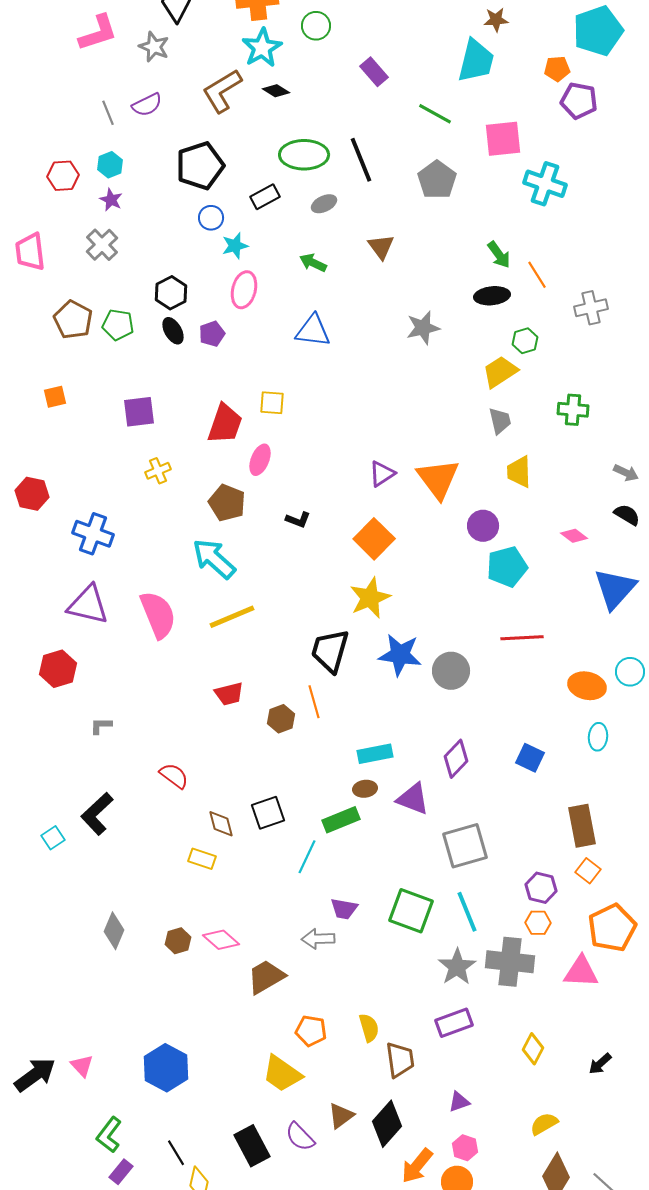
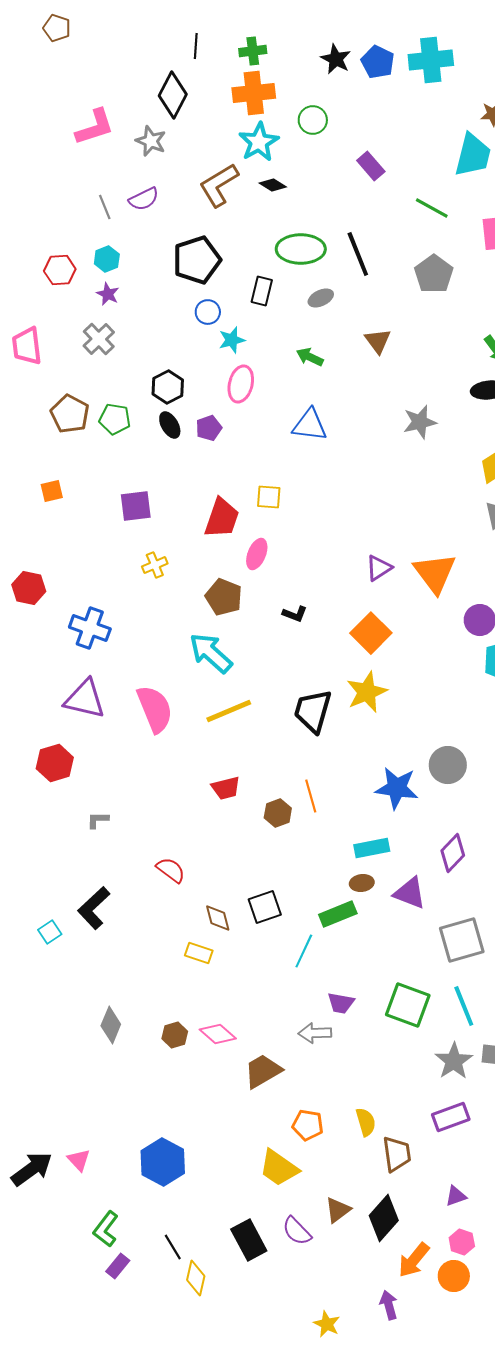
black rectangle: (265, 197) -> (262, 291), turned -48
black trapezoid: (330, 651) -> (313, 711), moved
blue star: (400, 655) -> (397, 788), moved

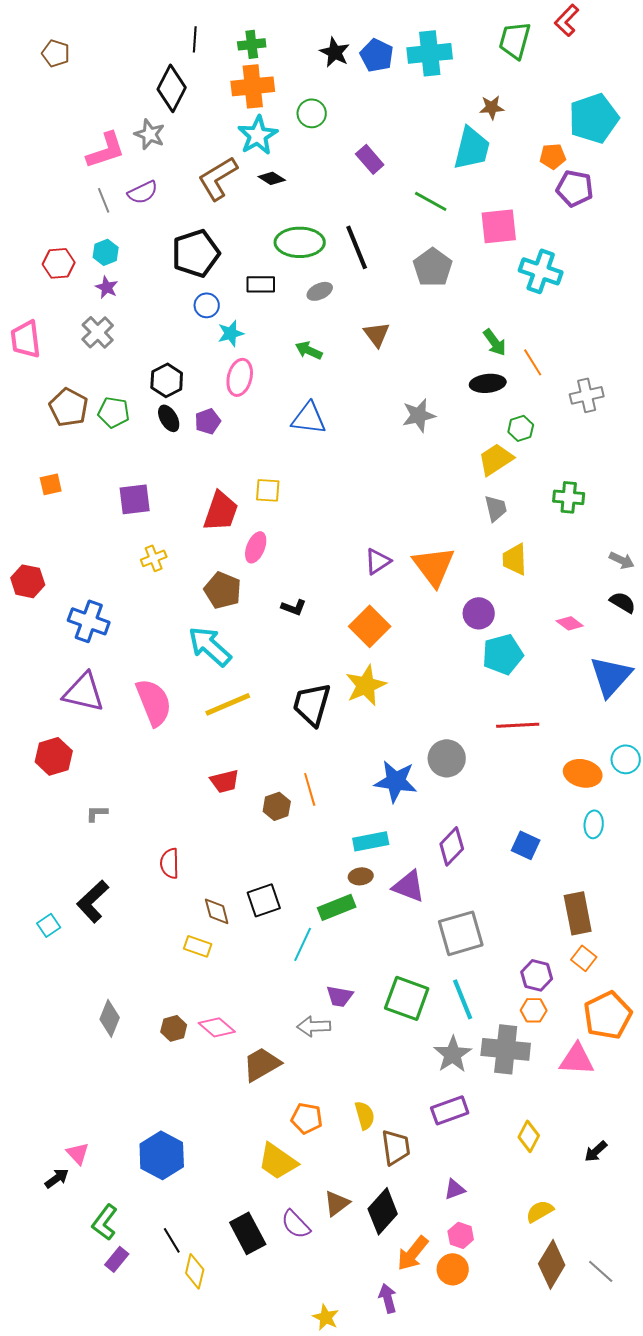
brown pentagon: (57, 28) -> (56, 53), moved
pink L-shape: (95, 127) -> (106, 150), moved
black rectangle: (262, 291) -> (261, 284), turned 76
red semicircle: (171, 870) -> (170, 863), turned -128
black arrow: (32, 1169) -> (57, 1178), moved, size x0.6

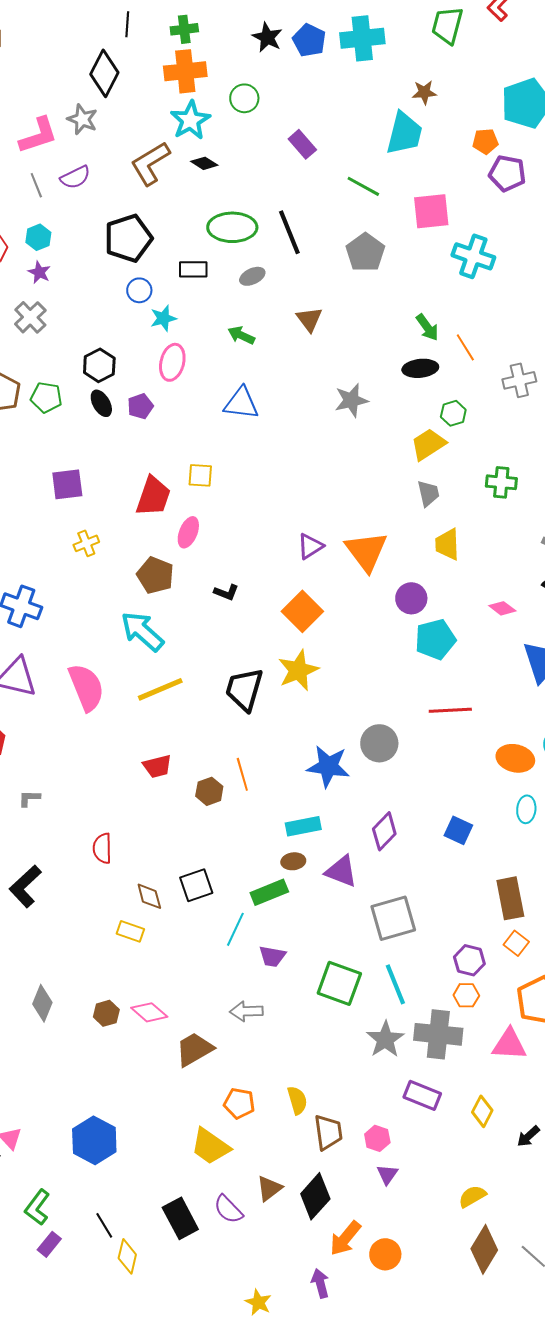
purple trapezoid: (340, 996) -> (272, 956), moved
purple rectangle: (450, 1110) -> (422, 1095), moved, turned 42
yellow diamond: (529, 1136) -> (482, 1111), moved
purple triangle: (455, 1189) -> (387, 1174), turned -35
pink hexagon: (461, 1235) -> (377, 1138), moved

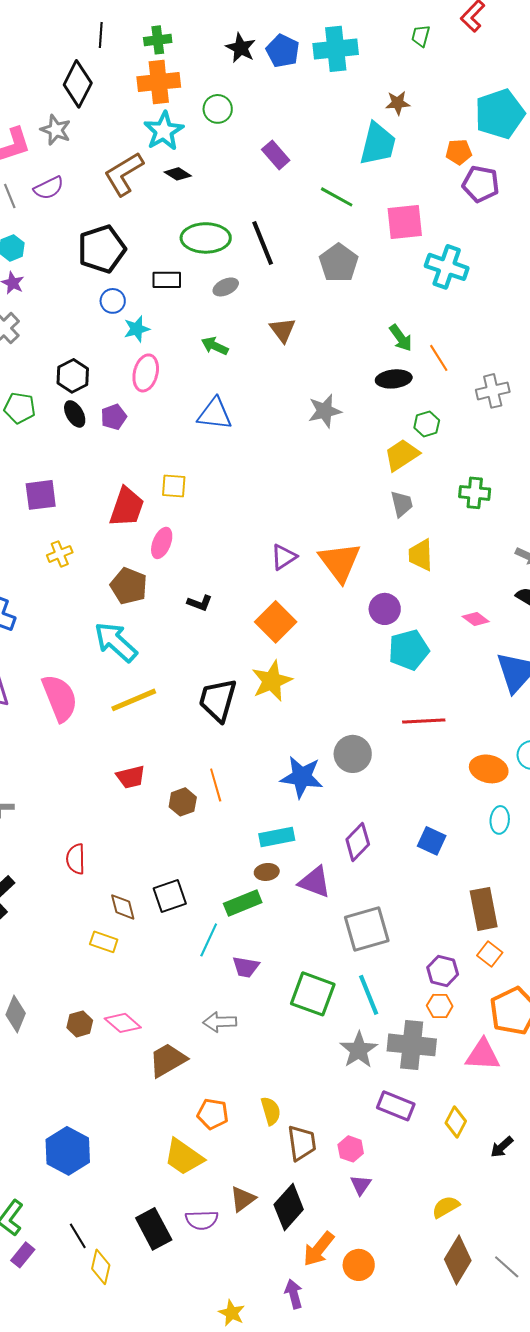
green trapezoid: (447, 25) -> (421, 36), size x0.6
purple semicircle: (228, 1209) -> (202, 1220), turned -48

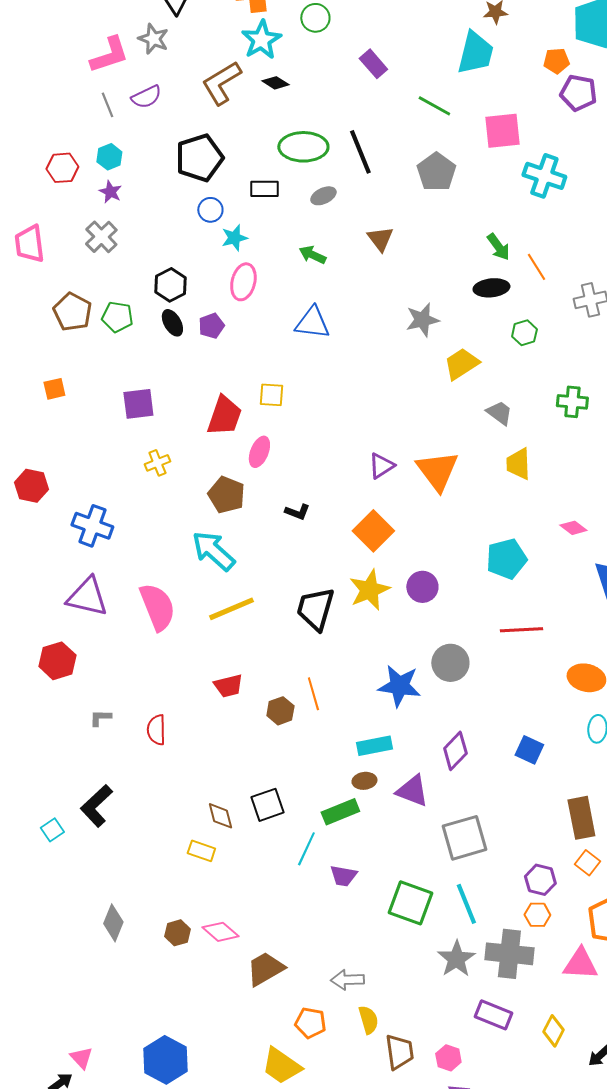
yellow trapezoid: (402, 455) -> (461, 364), moved
gray trapezoid: (402, 504) -> (499, 413), turned -40
purple circle: (385, 609) -> (422, 587), moved
red semicircle: (76, 859) -> (156, 730), moved
gray arrow: (220, 1022) -> (347, 980), moved

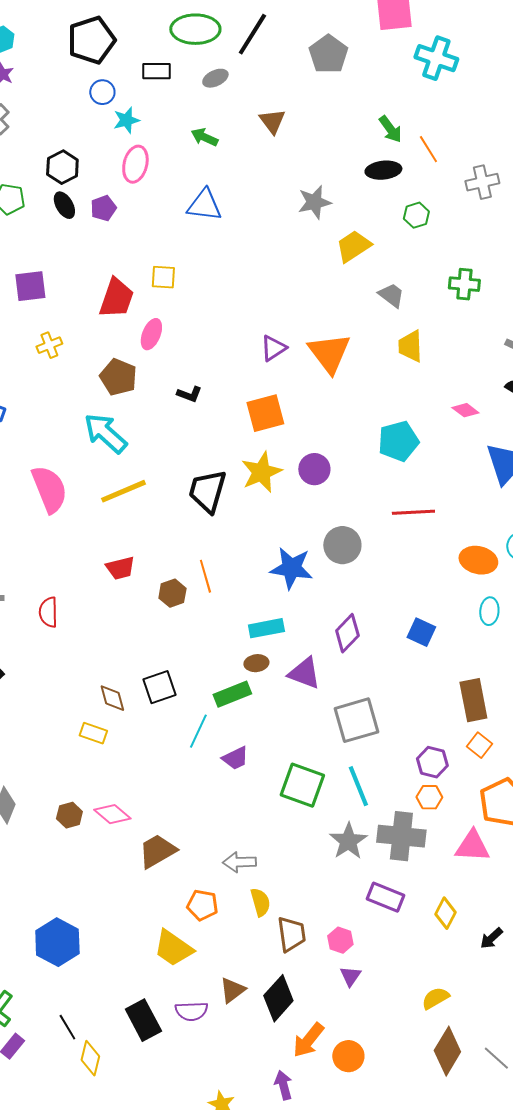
black line: (360, 152) -> (252, 34), turned 54
orange square: (373, 531) -> (265, 413), turned 30
purple trapezoid: (343, 876) -> (235, 758), turned -36

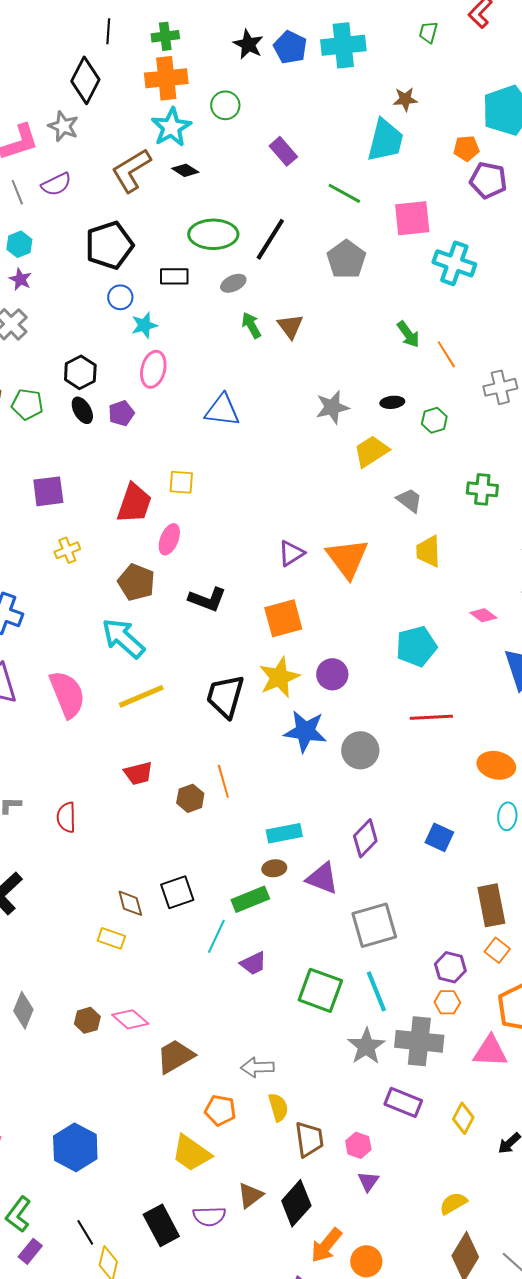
green arrow: (204, 137) -> (251, 325), moved, turned 36
black ellipse: (383, 170) -> (392, 402), moved, size x0.7
black L-shape: (189, 394) -> (207, 599), size x1.5
blue star: (291, 568) -> (305, 731), moved

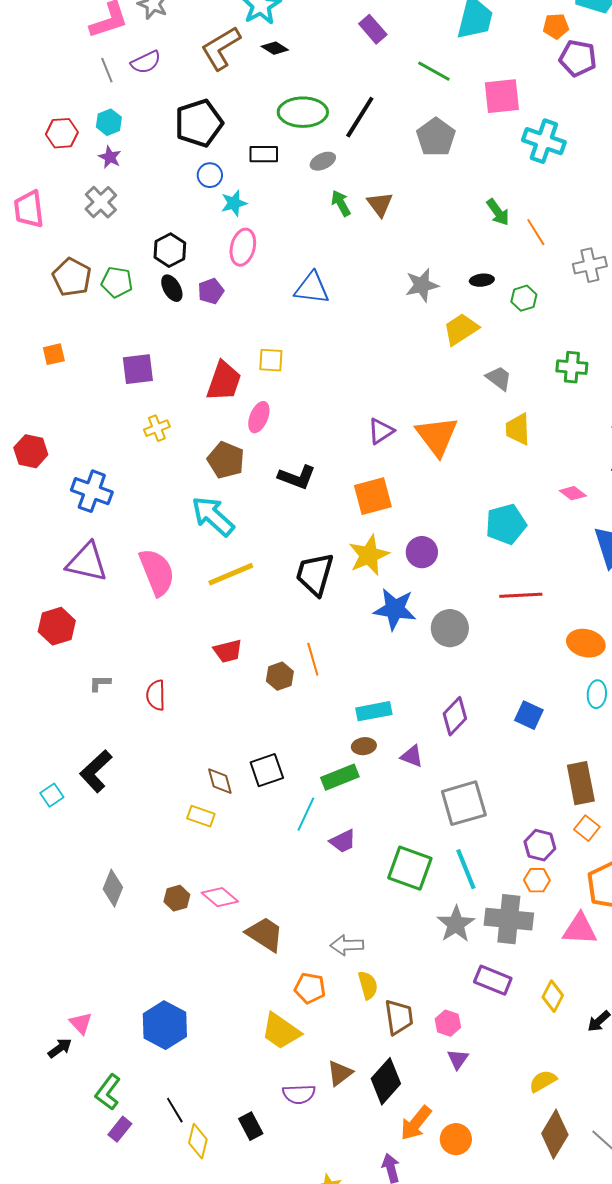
purple triangle: (322, 878) -> (412, 756), size x0.7
brown trapezoid: (175, 1056) -> (265, 934), turned 63
black rectangle: (161, 1225) -> (251, 1126), moved, size x0.7

